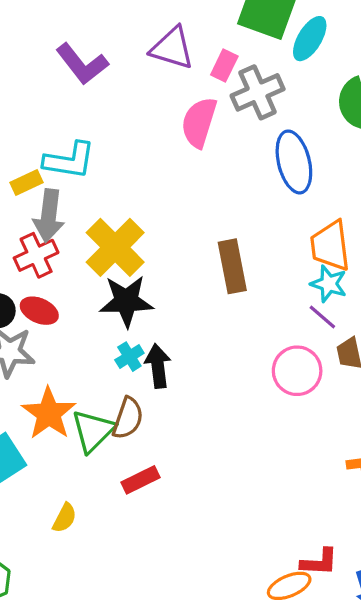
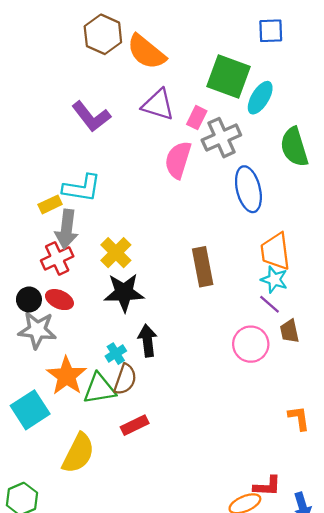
yellow cross: (115, 247) -> (116, 253), size x0.7
cyan cross: (129, 357) -> (116, 354), moved
green triangle: (93, 431) -> (99, 389), turned 36
yellow semicircle: (65, 518) -> (78, 453), size x1.8

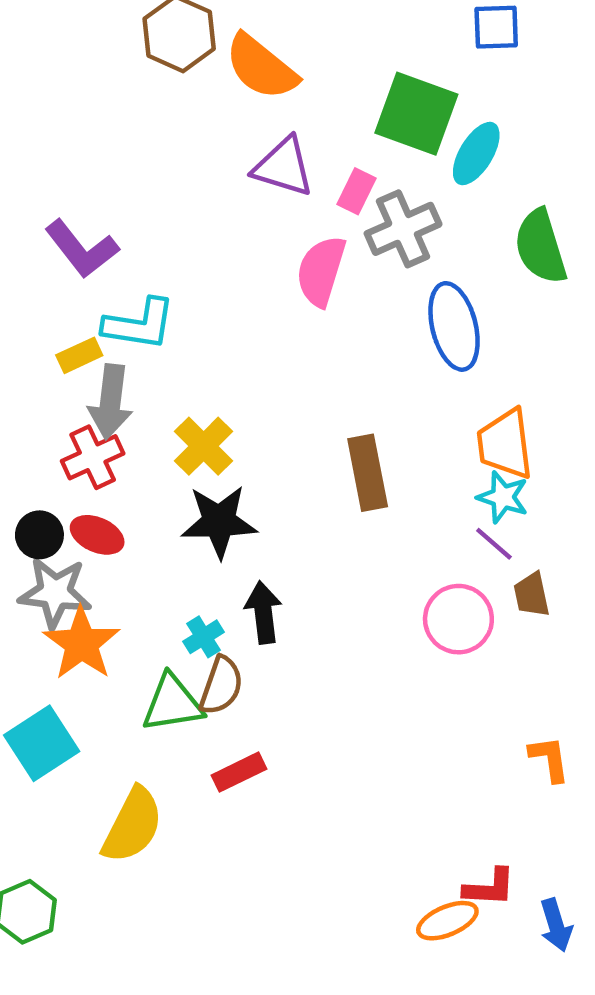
purple L-shape: (91, 116) -> (82, 249), moved
orange star: (67, 376) -> (82, 643), moved

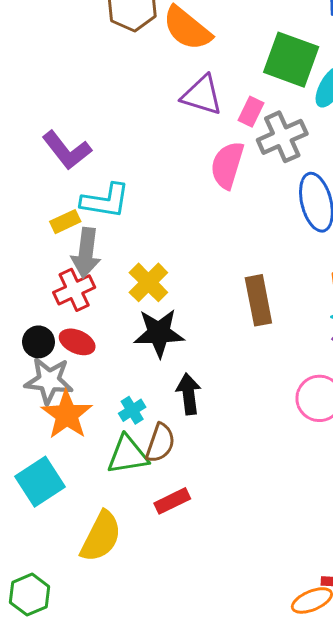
cyan cross: (204, 637) -> (132, 410), moved

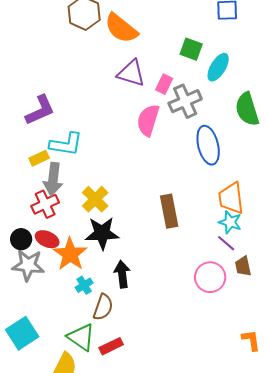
green square: (291, 60) -> (191, 49), size x0.6
purple L-shape: (67, 150) -> (40, 110), turned -76
orange star: (67, 415) -> (70, 254), moved
green triangle: (128, 455) -> (81, 337), moved, turned 44

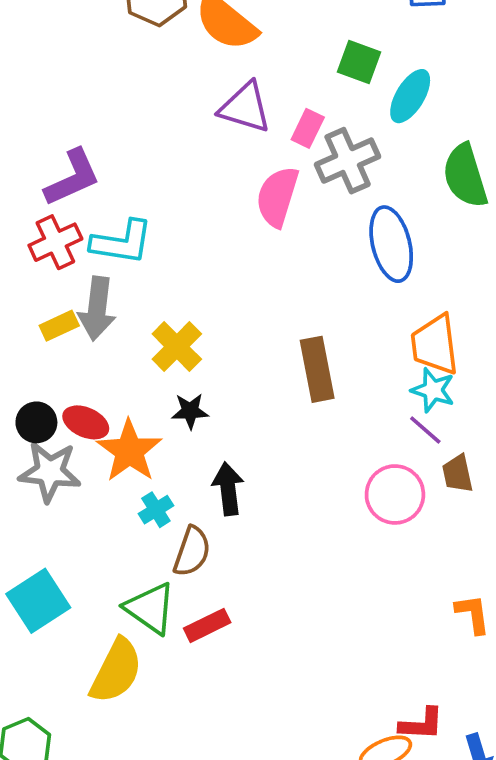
yellow rectangle: (39, 158) -> (59, 326), moved
red cross: (45, 204) -> (55, 242), moved
black star: (102, 233) -> (190, 411), size x0.6

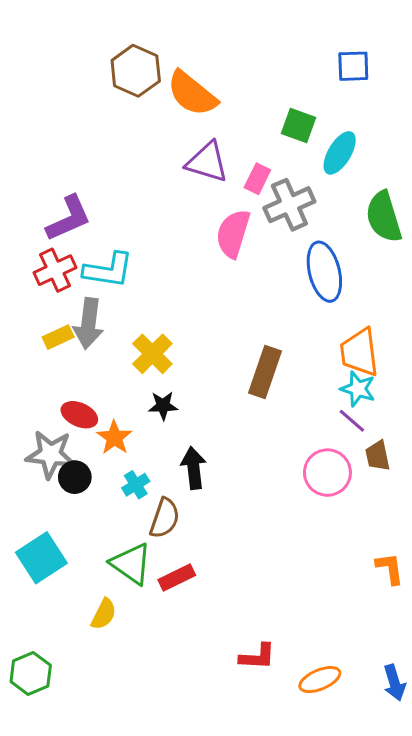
brown rectangle: (317, 369) -> (265, 372), turned 30
black circle: (36, 422) -> (75, 477), moved
orange star: (129, 451) -> (114, 438), size x0.7
yellow semicircle: (116, 671) -> (104, 614), size x0.6
red L-shape: (422, 724) -> (257, 657), moved

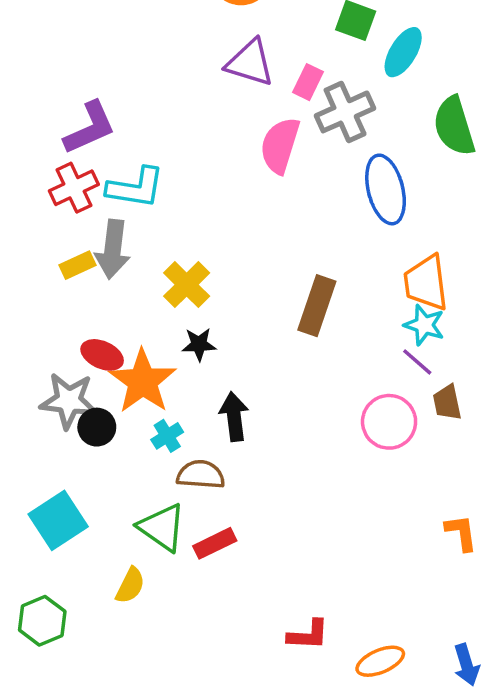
orange star: (114, 438) -> (143, 381), size x1.6
brown semicircle: (165, 518) -> (201, 475), turned -105
green hexagon: (31, 673) -> (42, 621), moved

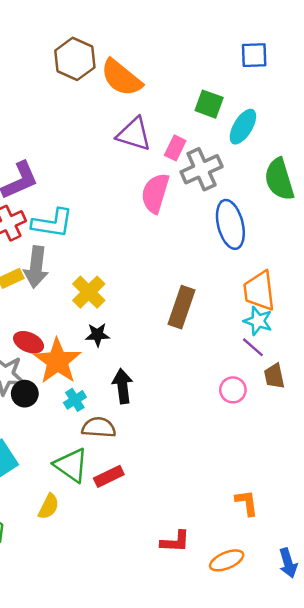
pink circle: (389, 422) -> (233, 390), size x0.7
orange L-shape: (461, 533) -> (247, 503), moved

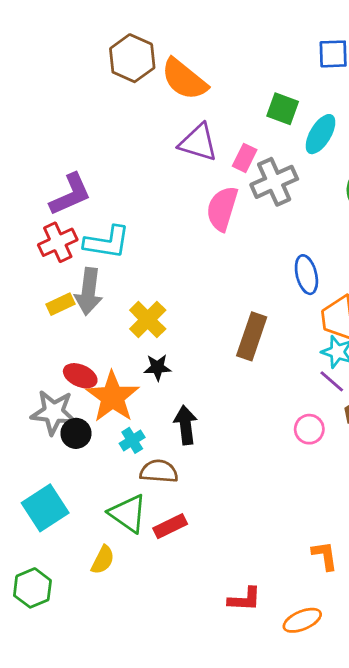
blue ellipse: (230, 224) -> (306, 275), moved, size x0.7

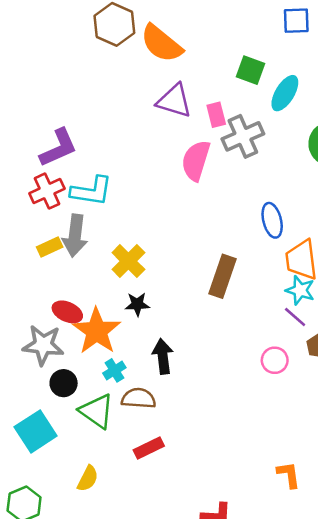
pink rectangle: (245, 158) -> (216, 115), turned -40
black circle: (76, 433) -> (64, 383), moved
green triangle: (128, 513) -> (97, 411), moved

